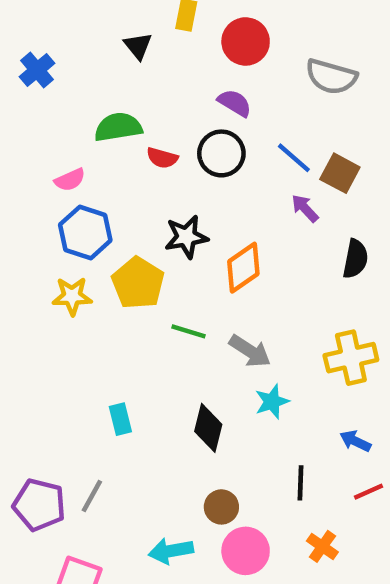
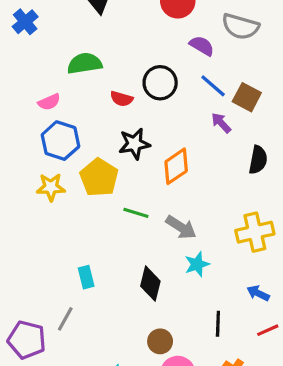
purple semicircle: (235, 103) -> (202, 46), moved
red semicircle: (162, 158) -> (122, 99), moved
gray line: (92, 496) -> (65, 319), moved

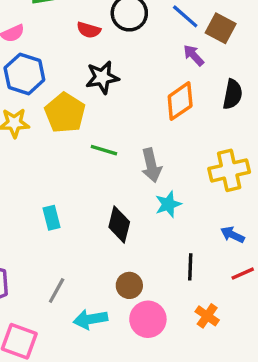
orange diamond: (176, 166) -> (180, 101), moved
gray arrow: (181, 227) -> (151, 165), turned 44
gray line: (65, 319) -> (57, 291), moved

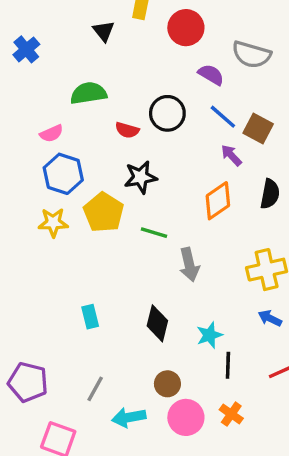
green line: (104, 150) -> (154, 233), moved
cyan star: (168, 204) -> (209, 335), moved
blue arrow: (233, 235) -> (270, 318), moved
orange cross: (207, 316) -> (231, 414), moved

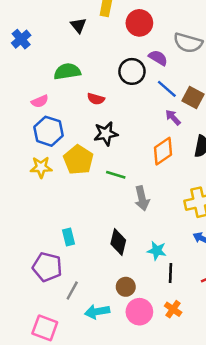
black circle: (167, 113) -> (132, 71), moved
cyan star: (209, 335) -> (157, 251), turned 30
purple pentagon: (28, 382) -> (47, 267), moved

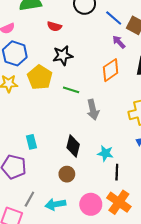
brown circle: (126, 287) -> (67, 174), moved
gray line: (72, 291) -> (29, 199), moved
orange cross: (173, 309) -> (119, 202), size x1.6

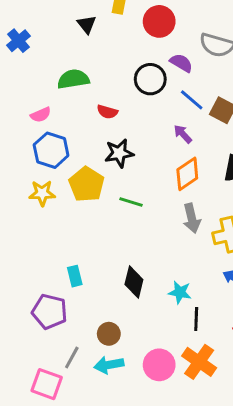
purple arrow: (119, 42) -> (183, 134), moved
gray arrow: (93, 110) -> (192, 218), moved
brown circle: (67, 174) -> (109, 334), moved

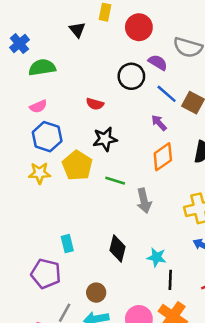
green semicircle: (73, 79) -> (42, 67), moved
gray arrow: (192, 218) -> (144, 201), moved

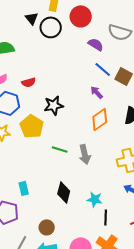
black circle: (131, 76) -> (51, 27), moved
red semicircle: (95, 104) -> (29, 82), moved, turned -32
green line: (115, 181) -> (60, 149), moved

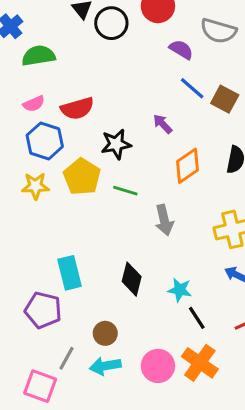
red semicircle: (29, 82) -> (77, 108), size x1.5
purple arrow: (97, 92) -> (163, 124), moved
green line: (60, 149) -> (125, 191), moved
cyan rectangle: (24, 188) -> (70, 273), size x1.5
black line: (106, 217) -> (197, 318), turned -35

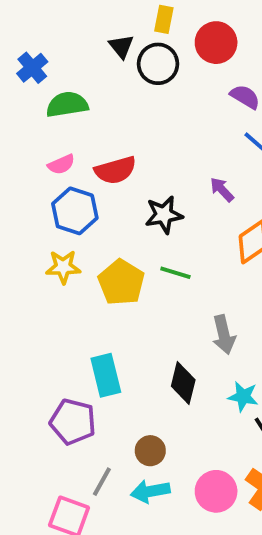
yellow pentagon: (82, 177) -> (121, 282), moved
gray arrow: (164, 220) -> (224, 335), moved

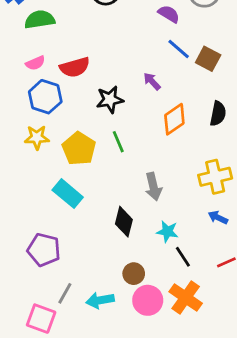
green line: (175, 273) -> (118, 142), turned 50
cyan rectangle: (106, 375) -> (68, 194), moved, turned -36
brown circle: (150, 451) -> (134, 274), moved

